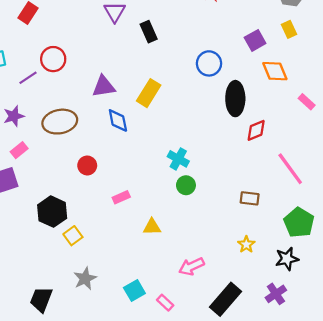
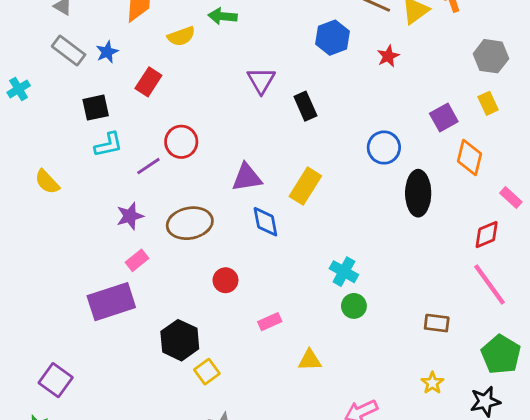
orange diamond: (275, 71) -> (470, 158), turned 36
red diamond: (256, 130) -> (487, 235), moved

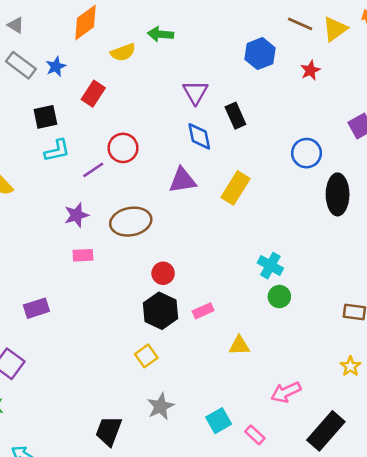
blue diamond: (265, 222) -> (199, 136), moved
pink rectangle: (137, 260) -> (83, 255), turned 36
purple rectangle: (111, 302) -> (36, 308), moved, size x0.6
black hexagon: (180, 340) -> (160, 311), moved

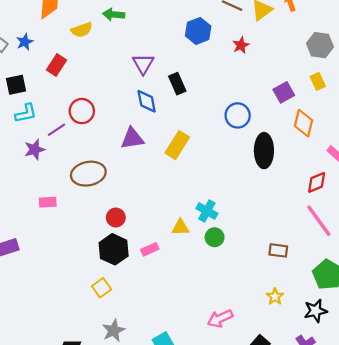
purple star: (76, 215) -> (35, 149), moved
yellow triangle: (239, 346) -> (181, 227), moved

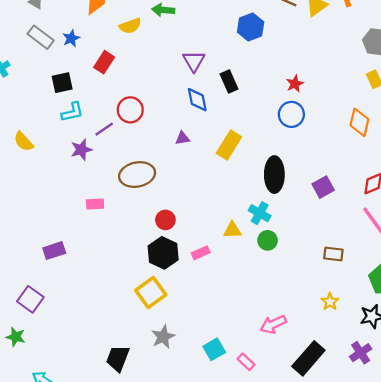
red star: (241, 45) -> (295, 84), moved
purple square: (284, 92) -> (323, 187), moved
purple triangle: (132, 138) -> (182, 138), size x0.6
black ellipse: (264, 151) -> (274, 175), moved
yellow square: (102, 288) -> (151, 293), size x1.5

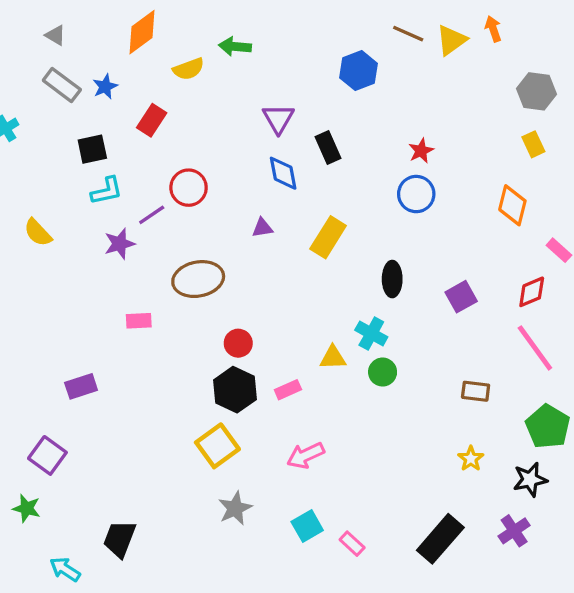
black ellipse: (274, 175) -> (392, 279), size x0.7
pink arrow: (273, 324) -> (306, 455), moved
black trapezoid: (118, 358) -> (120, 539), moved

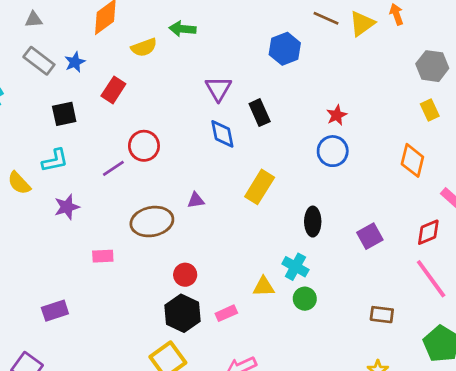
gray triangle: (55, 35) -> (34, 20), turned -36
cyan L-shape: (107, 191) -> (55, 160), moved
purple triangle: (262, 228) -> (196, 200), moved
purple star: (120, 244) -> (67, 207), moved

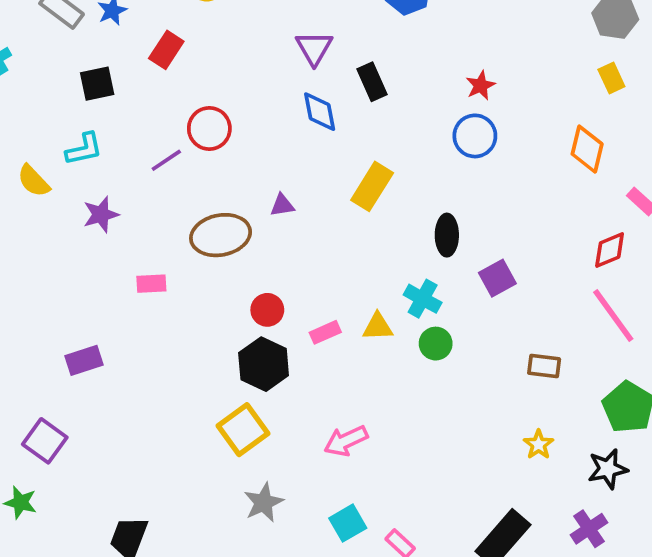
purple square: (370, 236) -> (497, 278), moved
pink rectangle: (226, 313) -> (325, 332), moved

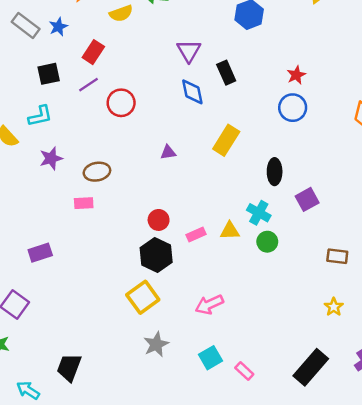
purple line: (166, 160) -> (88, 85), moved
brown ellipse: (221, 235) -> (97, 172), moved, size x0.7

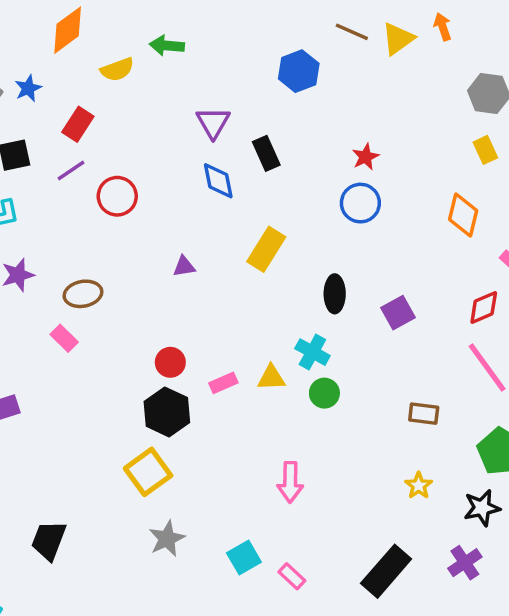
purple square: (307, 199) -> (398, 313), moved
pink rectangle: (84, 203) -> (64, 338), turned 48
pink arrow: (209, 305) -> (290, 482), moved, turned -64
black trapezoid: (69, 367) -> (49, 540), moved

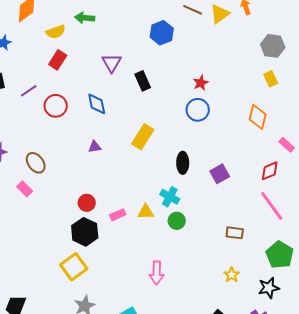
red rectangle: (78, 124) -> (58, 60), moved
blue diamond: (218, 181) -> (97, 104), moved
brown ellipse: (83, 294) -> (36, 163), turned 65

